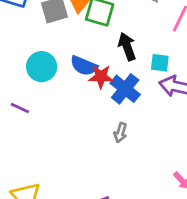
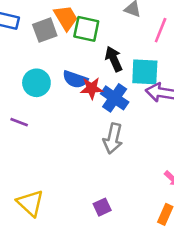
cyan square: (160, 63) -> (145, 72), size x1.6
gray arrow: (120, 133) -> (113, 138), size x1.6

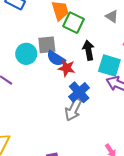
gray square: (45, 30) -> (47, 45), moved
blue cross: (115, 98) -> (79, 92), moved

